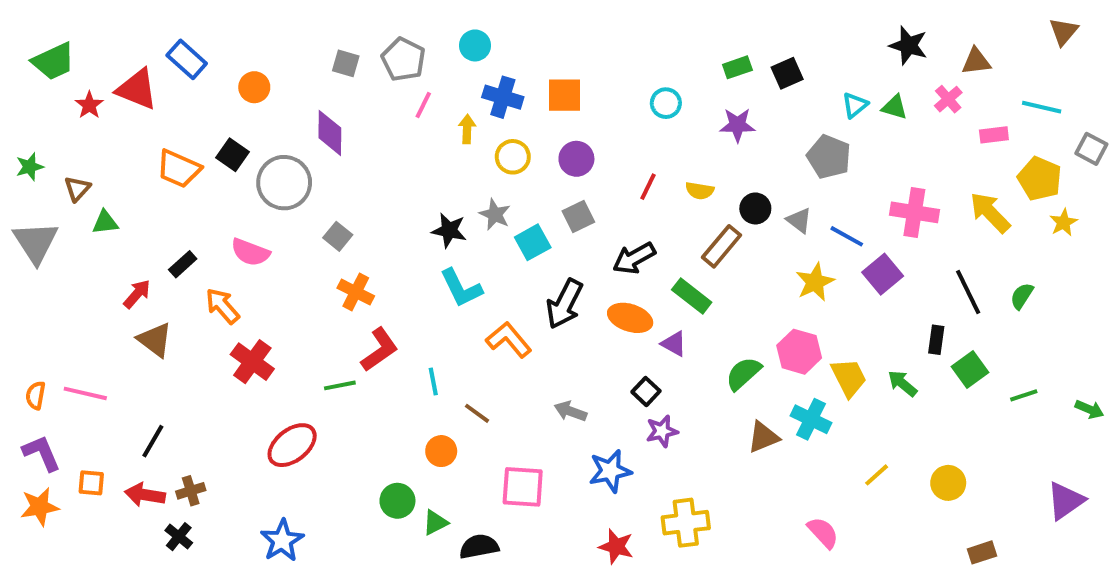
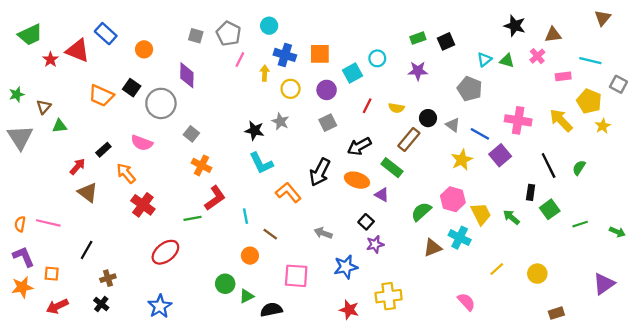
cyan square: (533, 242) -> (352, 73), moved
red arrow: (145, 495) -> (57, 306), moved, turned -35

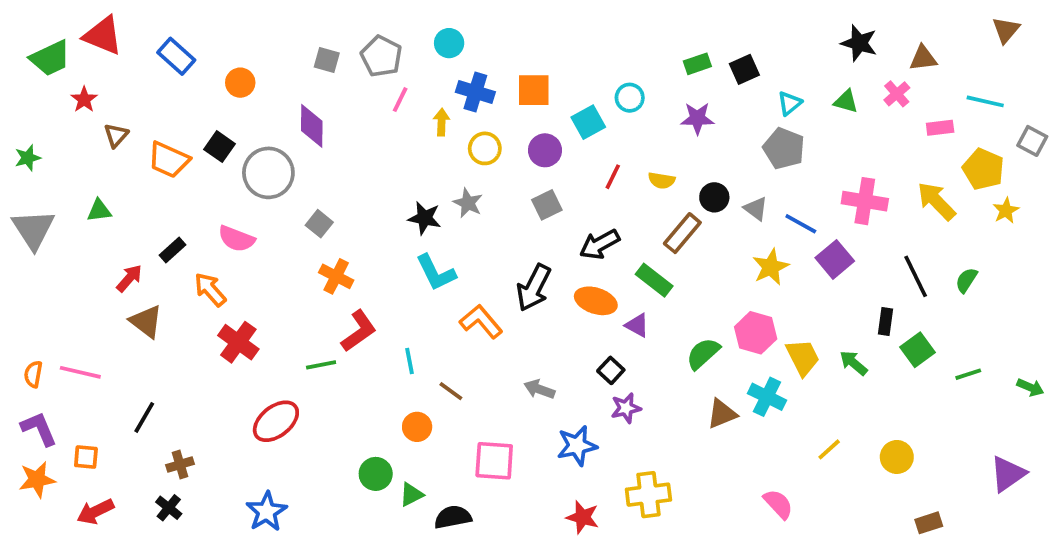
red triangle: (78, 50) -> (103, 36), moved
cyan triangle: (484, 59) -> (790, 103), moved
brown triangle: (44, 107) -> (116, 135), moved

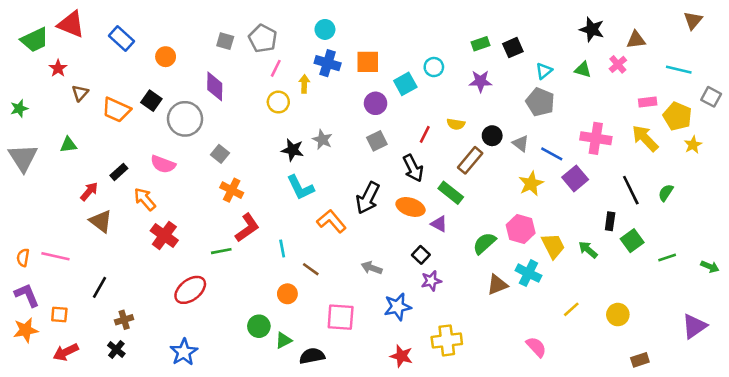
cyan circle: (449, 43) -> (325, 29), moved
pink rectangle: (940, 128) -> (648, 102), moved
yellow circle: (485, 148) -> (278, 102), moved
red line: (613, 177) -> (425, 134), moved
black arrow: (600, 244) -> (413, 168), turned -88

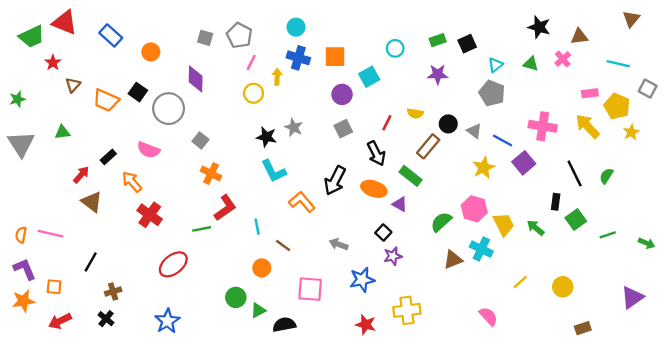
cyan circle: (434, 67) -> (395, 48), moved

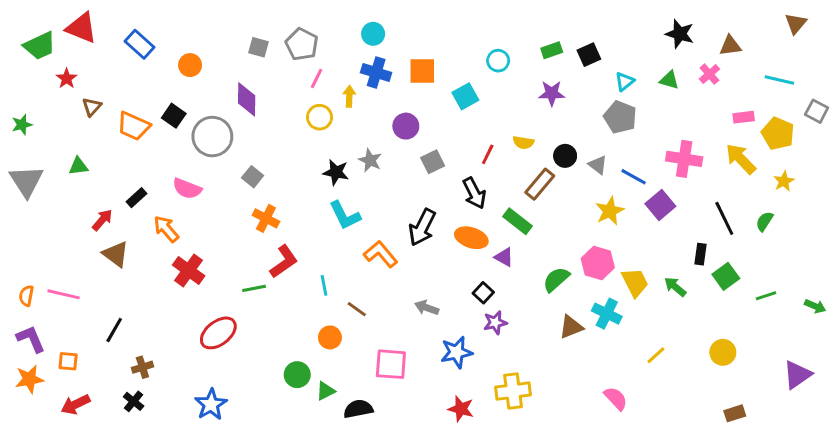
purple circle: (342, 94) -> (406, 126), moved
yellow star: (631, 132) -> (784, 181), moved
yellow circle: (563, 287) -> (723, 352), moved

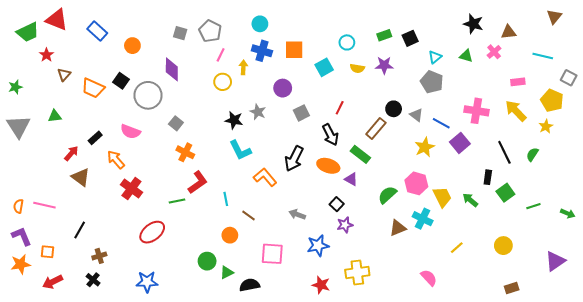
yellow pentagon: (778, 134) -> (552, 101), moved
yellow semicircle: (523, 142) -> (357, 68), moved
blue star: (211, 404) -> (147, 282), turned 30

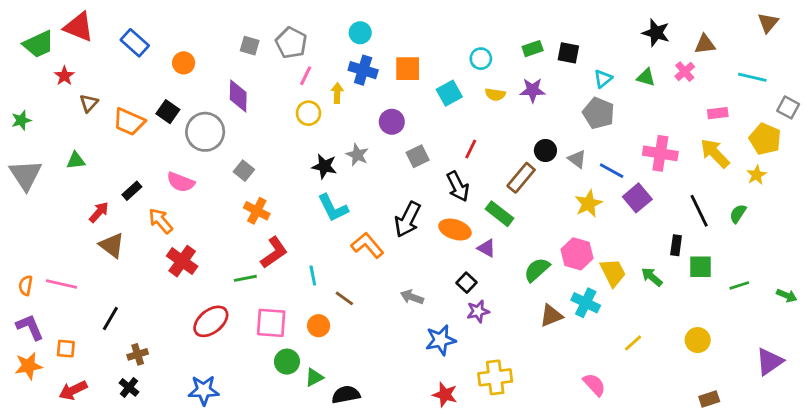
black square: (410, 38) -> (568, 53), turned 35
green square: (505, 193) -> (701, 267), turned 36
pink square: (272, 254) -> (271, 323), moved

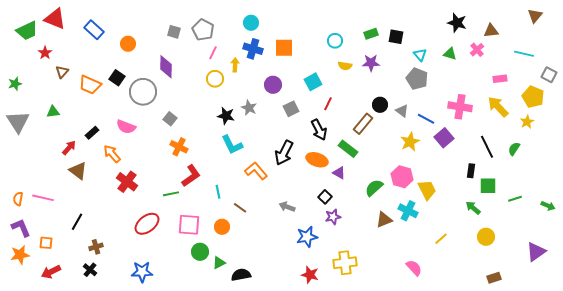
cyan triangle: (603, 79) -> (420, 55), turned -32
cyan square: (449, 93) -> (313, 82), moved
green arrow: (652, 277) -> (473, 208), moved

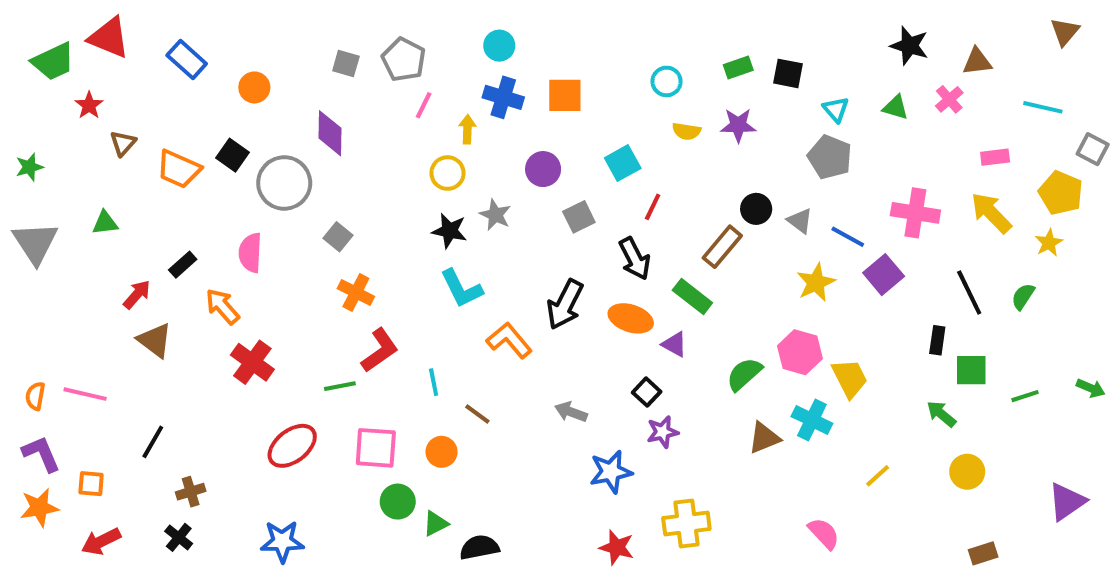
yellow circle: (215, 79) -> (447, 173), moved
pink semicircle: (126, 127) -> (250, 253), turned 72
green arrow: (548, 206) -> (1091, 388), moved

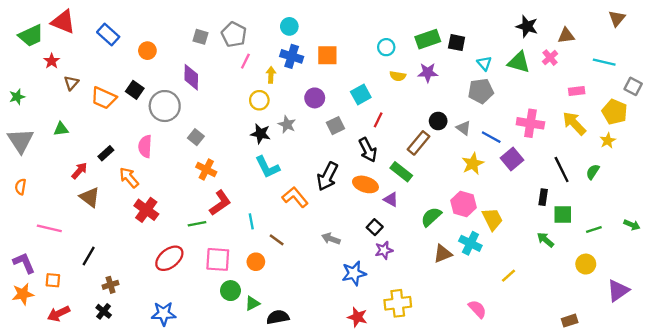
green rectangle: (738, 68) -> (428, 39), size x1.5
green triangle: (896, 107) -> (519, 62), size x1.5
gray pentagon: (830, 157) -> (481, 91), turned -30
orange semicircle: (35, 396) -> (21, 187), moved
yellow circle: (967, 472) -> (586, 264), moved

